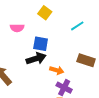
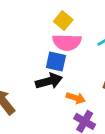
pink semicircle: (17, 28) -> (67, 42), moved, size x1.5

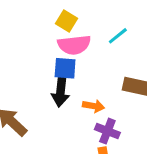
black arrow: (49, 81) -> (61, 91), turned 120

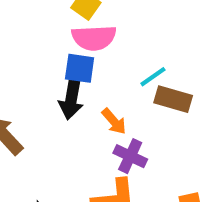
cyan line: (118, 36) -> (153, 77), moved
orange arrow: (94, 106) -> (114, 121), turned 35

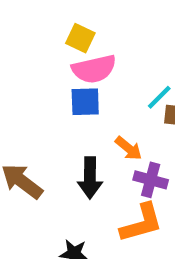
black arrow: (71, 99) -> (90, 178), moved

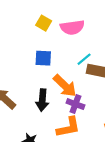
pink semicircle: (94, 69) -> (72, 27), moved
orange arrow: (129, 148) -> (65, 86), size x1.6

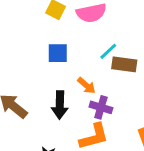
orange arrow: (65, 86) -> (86, 86), size x0.6

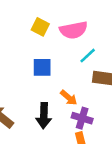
cyan line: (108, 51) -> (88, 56), moved

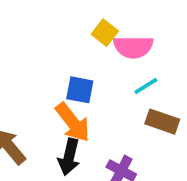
yellow square: (40, 27) -> (105, 33), moved
orange arrow: (69, 98) -> (73, 122), moved, size x1.6

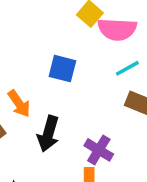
orange arrow: (73, 122) -> (19, 104), moved, size x0.7

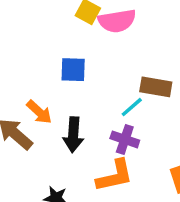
cyan line: (127, 68) -> (132, 107), moved

